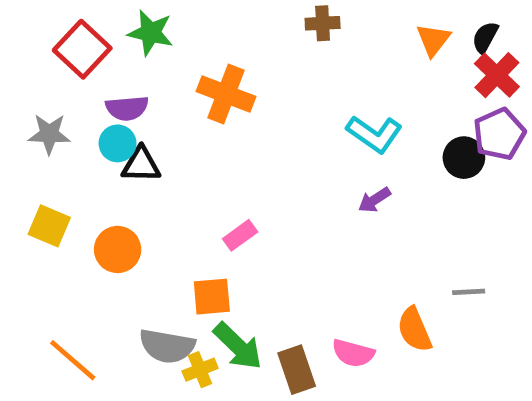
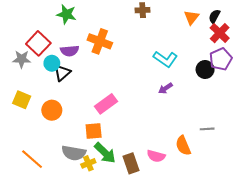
red square: (82, 49) -> (38, 43), moved
purple semicircle: (127, 108) -> (70, 51), moved
black triangle: (141, 165) -> (62, 73), turned -42
pink rectangle: (240, 235) -> (106, 104), size x1.5

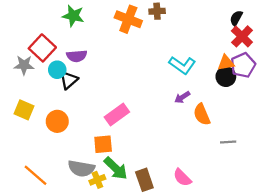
orange triangle: (192, 17) -> (226, 63), moved, turned 42
orange cross: (100, 41) -> (128, 19), moved
orange semicircle: (183, 146) -> (202, 114), moved
pink semicircle: (156, 156) -> (182, 178), moved, turned 30

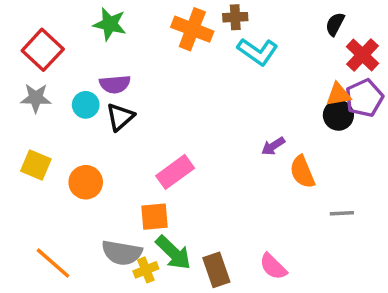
black semicircle: (236, 18) -> (335, 24), moved
red square: (42, 48) -> (43, 50), moved
cyan L-shape: (182, 65) -> (258, 52), moved
black triangle: (69, 80) -> (120, 117), moved

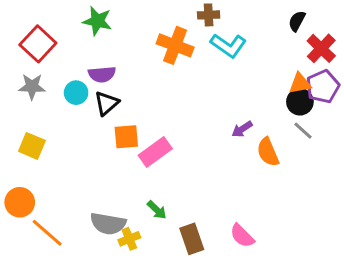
orange cross: (192, 29) -> (175, 45), moved
orange circle: (86, 182) -> (20, 202), moved
gray line: (342, 213) -> (303, 131), moved, turned 45
orange square: (154, 217) -> (126, 137), moved
green arrow: (173, 253) -> (157, 210), moved, size x0.6

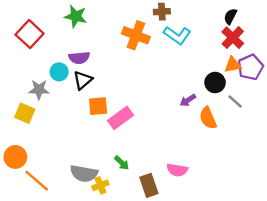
red cross: (321, 48) -> (233, 38), moved
gray star: (32, 87) -> (39, 90), moved
black circle: (300, 102) -> (215, 83), moved
pink semicircle: (242, 236) -> (177, 170), moved, turned -36

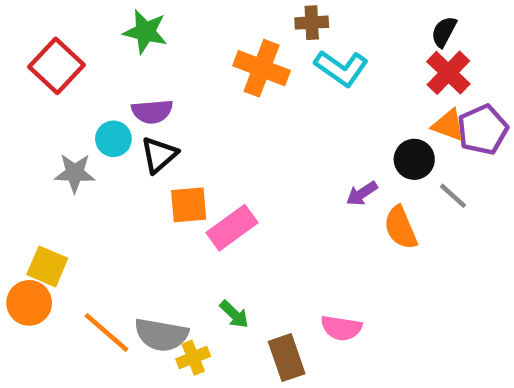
orange triangle: (233, 65) -> (448, 125), turned 30
yellow square: (25, 113) -> (47, 266), moved
orange line: (37, 181) -> (107, 332), moved

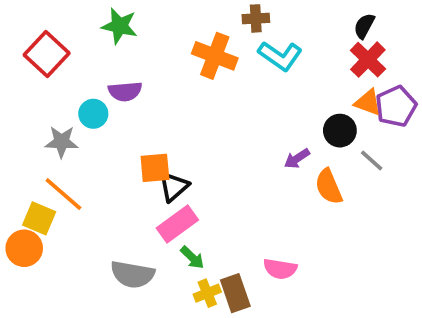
black triangle: (159, 155) -> (174, 187), moved
pink rectangle: (232, 228) -> (177, 224), moved
orange line: (107, 332) -> (63, 194), moved
yellow cross: (193, 358) -> (207, 293), moved

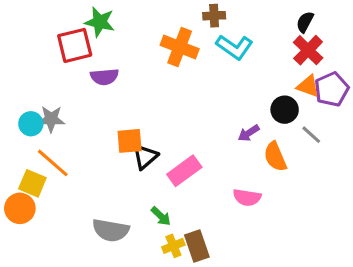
red square: (47, 54) -> (75, 45), moved, turned 33
cyan circle: (93, 114) -> (31, 124), moved
pink rectangle: (177, 224) -> (184, 171), moved
pink semicircle: (280, 269) -> (247, 197), moved

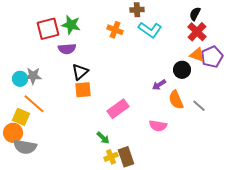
green star: (100, 22) -> (71, 25), moved
orange cross: (180, 47) -> (115, 30), size x0.7
gray line: (311, 135) -> (199, 106), moved
black triangle: (145, 157) -> (80, 72), moved
gray semicircle: (111, 230) -> (25, 147), moved

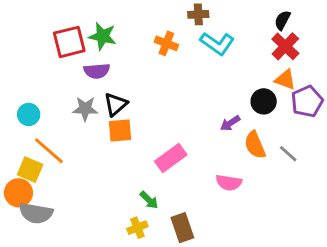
purple pentagon: (212, 57) -> (307, 101), moved
gray star: (33, 76) -> (85, 109), moved
yellow cross: (111, 157) -> (137, 228), moved

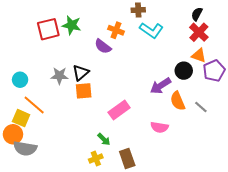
purple semicircle: (97, 71) -> (103, 46), moved, turned 42
purple arrow: (230, 123) -> (160, 86), size x1.5

